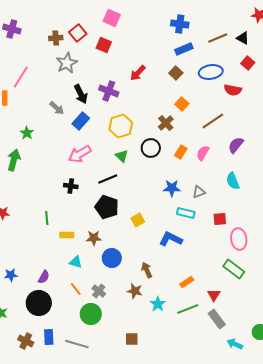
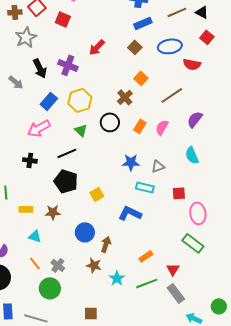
blue rectangle: (81, 121) -> (49, 101), moved
blue circle: (112, 258) -> (85, 232), moved
brown arrow: (147, 270) -> (106, 244), turned 42

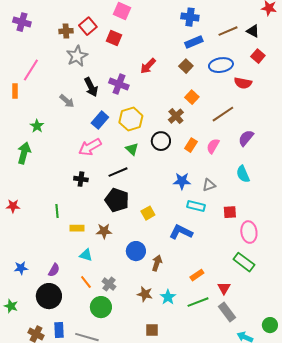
brown star: (94, 265) -> (145, 294), moved
brown square: (91, 313) -> (152, 330), moved

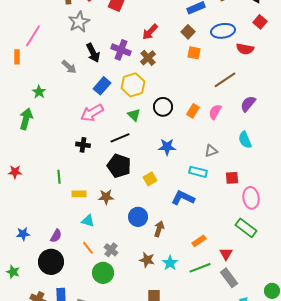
orange square: (192, 97) -> (194, 53), moved, turned -32
brown cross: (176, 116) -> (148, 58), moved
blue star: (182, 181) -> (167, 147), moved

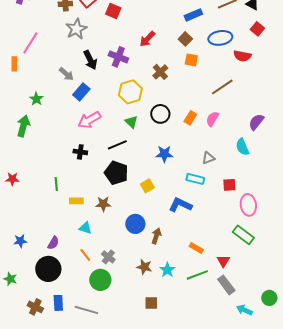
brown cross: (148, 58) -> (160, 72), moved
blue rectangle: (102, 86) -> (81, 92), moved
purple semicircle: (248, 104) -> (256, 122), moved
orange rectangle: (199, 241) -> (196, 248), turned 64

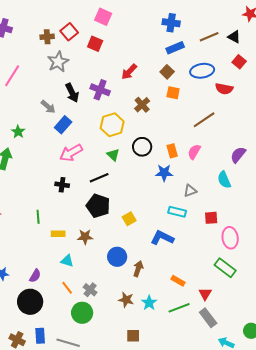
orange rectangle: (190, 118) -> (172, 151), turned -48
blue star: (164, 154) -> (164, 173), moved

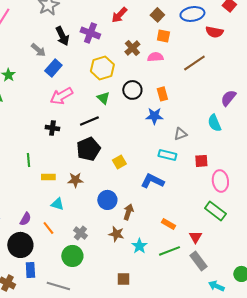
pink semicircle: (194, 152) -> (155, 57), moved, turned 56
black pentagon: (98, 206) -> (88, 149), turned 30
orange line: (67, 288) -> (48, 228), moved
brown star: (126, 300) -> (116, 234), moved
blue rectangle: (40, 336) -> (30, 270), moved

